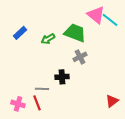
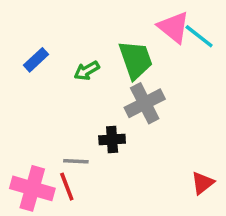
green trapezoid: (75, 33) -> (136, 60), turned 50
gray cross: (80, 57) -> (145, 103), size x1.5
pink cross: (18, 104) -> (32, 188), size x1.6

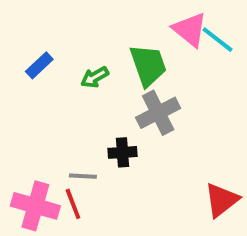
red triangle: (203, 183) -> (221, 200), size x1.4

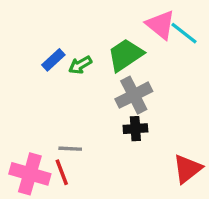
blue rectangle: (39, 65) -> (53, 60), moved
green trapezoid: (148, 65) -> (125, 55), turned -105
black cross: (122, 152) -> (135, 129), moved

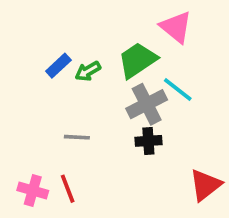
cyan line: (184, 33) -> (178, 89), moved
gray line: (70, 149) -> (77, 137), moved
pink cross: (30, 174) -> (33, 190), size x0.7

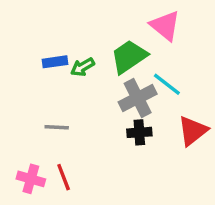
blue rectangle: (58, 66) -> (55, 62), turned 35
gray line: (77, 137) -> (57, 127), moved
red triangle: (205, 185) -> (193, 131), moved

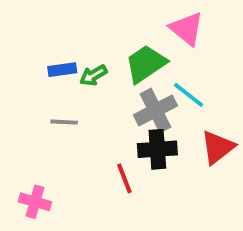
gray line: (57, 127) -> (64, 122), moved
black cross: (139, 132) -> (157, 149), size x1.4
red line: (64, 177) -> (124, 178), moved

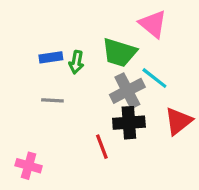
green trapezoid: (146, 64) -> (119, 53), turned -129
green arrow: (93, 75) -> (76, 62), turned -50

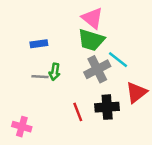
pink triangle: (153, 24) -> (92, 18), moved
green arrow: (76, 62) -> (55, 72), moved
black cross: (129, 123) -> (107, 107), moved

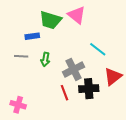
green trapezoid: (91, 40) -> (50, 20), moved
gray cross: (97, 69) -> (74, 69), moved
gray line: (40, 77) -> (21, 56), moved

